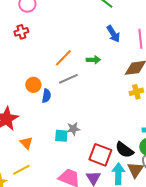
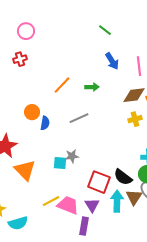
gray line: (68, 79) -> (79, 118), moved
orange triangle: (26, 143) -> (25, 170), size x1.6
yellow line: (21, 170) -> (51, 201), moved

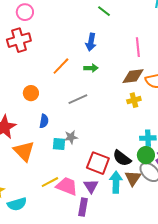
red cross: (20, 59) -> (19, 40), size x1.6
blue arrow: (112, 61) -> (91, 42), moved, turned 42
blue semicircle: (45, 123) -> (44, 121), moved

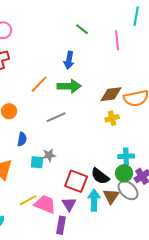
pink line: (138, 47) -> (117, 40), moved
green arrow: (91, 68) -> (69, 86), size x1.6

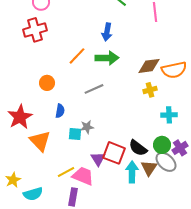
cyan cross: (126, 156) -> (169, 115), moved
purple triangle: (69, 204) -> (98, 159), moved
purple rectangle: (61, 225) -> (73, 197), moved

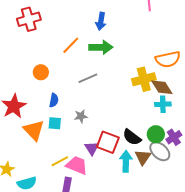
brown diamond: (149, 66) -> (162, 87), moved, turned 65
yellow cross: (150, 90) -> (144, 79), size x1.6
cyan square: (75, 134) -> (55, 123), moved

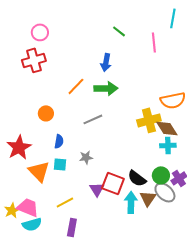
pink trapezoid: (77, 165) -> (28, 207), moved

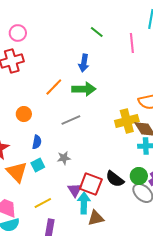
cyan square: (60, 164) -> (38, 165), turned -32
brown triangle: (148, 198) -> (96, 218), moved, turned 42
cyan arrow: (131, 202) -> (84, 203), moved

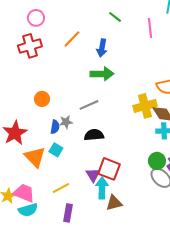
orange line: (54, 87) -> (72, 39), moved
gray star: (64, 158) -> (66, 122), moved
cyan square: (38, 165) -> (56, 150), turned -32
black semicircle: (115, 179) -> (94, 135), moved, turned 138

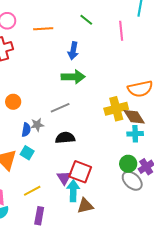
orange line: (72, 39) -> (43, 29), moved, turned 42

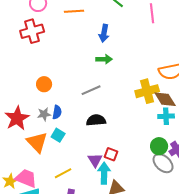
green arrow: (73, 77) -> (104, 59), size x0.7
gray star: (37, 125) -> (44, 114), moved
red square: (80, 172) -> (111, 154), size x0.6

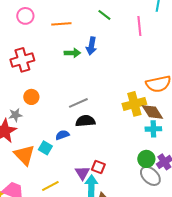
red cross: (32, 31) -> (22, 60), moved
green arrow: (104, 59) -> (72, 53), moved
blue semicircle: (57, 112) -> (62, 135), moved, turned -120
gray star: (44, 114) -> (15, 115), moved
black semicircle: (96, 120) -> (85, 121), moved

